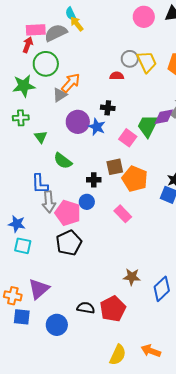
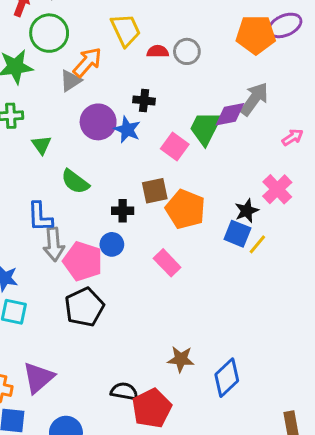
gray circle: (130, 59) -> (187, 51), moved
yellow trapezoid: (147, 62) -> (126, 30), moved
black semicircle: (86, 308) -> (124, 391), moved

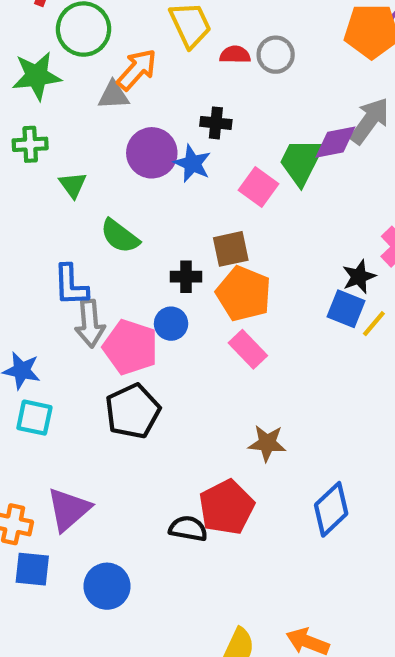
gray triangle: (71, 81) -> (113, 95), turned 30
orange pentagon: (185, 209) -> (244, 294), moved
brown star: (181, 359) -> (267, 443), moved
red pentagon: (152, 408) -> (227, 507), moved

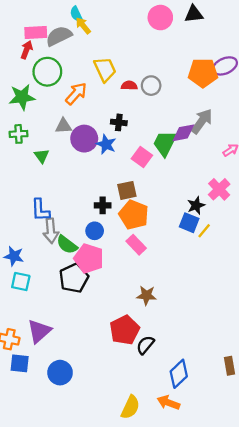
gray triangle: (113, 95) -> (63, 126), moved
green semicircle: (120, 236) -> (67, 245), moved
pink pentagon: (130, 347) -> (89, 258), moved
blue diamond: (331, 509) -> (179, 374), moved
black semicircle: (188, 529) -> (145, 345), moved, turned -60

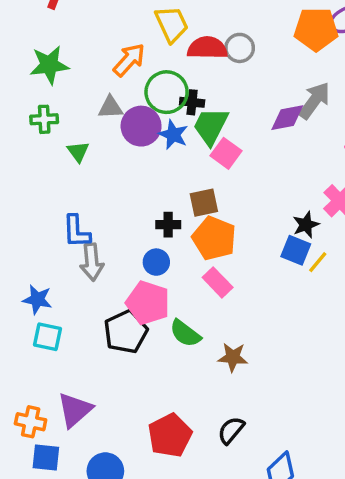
green circle: (47, 72) -> (167, 92), moved
red semicircle: (129, 86) -> (207, 48), size x1.6
green trapezoid: (165, 143) -> (211, 126), moved
green semicircle: (67, 245) -> (185, 333), moved
red pentagon: (125, 330) -> (170, 435), moved

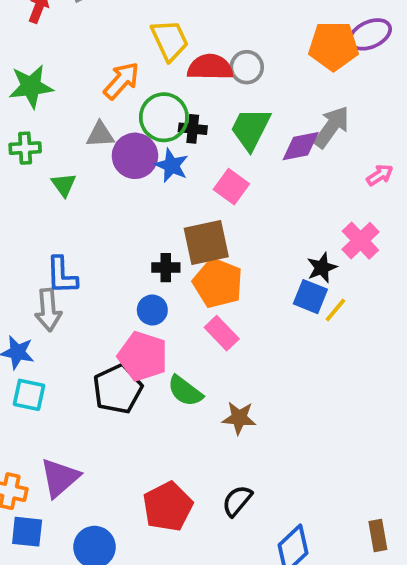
green trapezoid: (211, 126) -> (251, 129), moved
brown square: (204, 203) -> (206, 243), size x1.4
gray arrow: (92, 262) -> (48, 310), moved

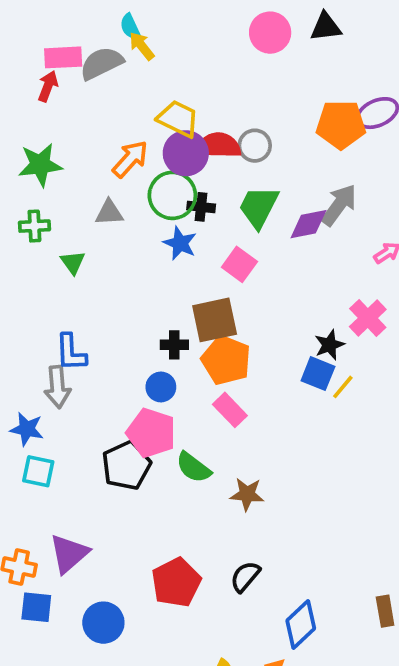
yellow trapezoid: (170, 40) -> (178, 119), turned -39
purple circle: (135, 156) -> (186, 153), moved

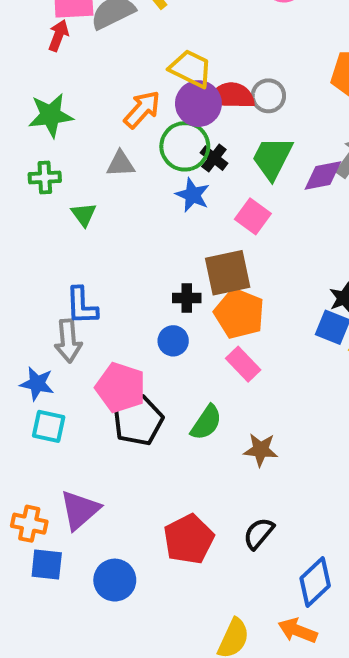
black cross: (201, 207) -> (214, 158), turned 32
pink pentagon: (151, 433) -> (121, 388), moved
green semicircle: (193, 467) -> (206, 423), turned -93

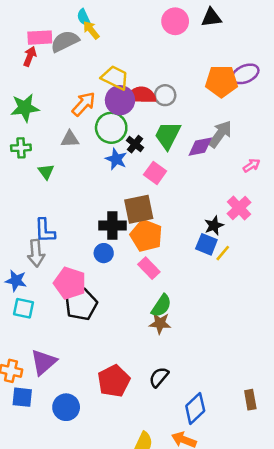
black cross: (214, 158) -> (135, 144), moved
black cross: (187, 298) -> (112, 226), size x1.5
green semicircle: (206, 423) -> (161, 306), moved

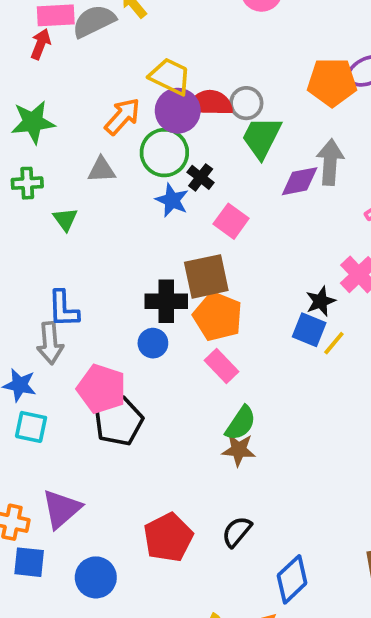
gray arrow: (220, 134) -> (330, 162), turned -32
green trapezoid: (168, 135) -> (262, 137), moved

